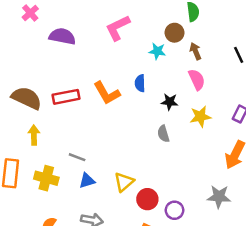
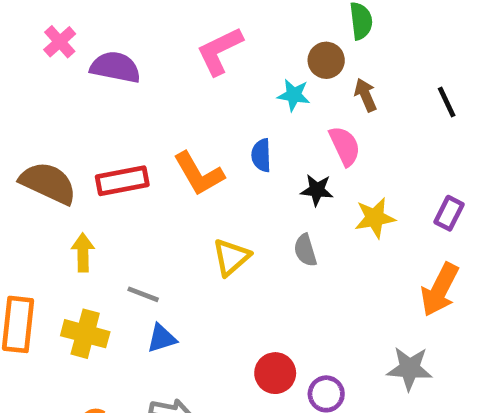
pink cross: (30, 13) -> (60, 42), moved
pink semicircle: (197, 80) -> (345, 146), moved
yellow arrow: (34, 135) -> (83, 253), moved
yellow triangle: (124, 182) -> (231, 257), moved

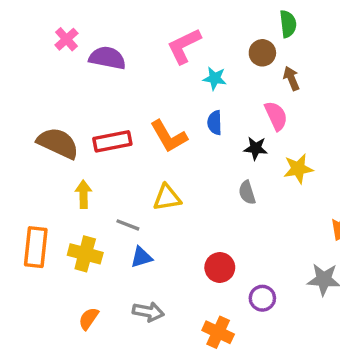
cyan star: (294, 95) -> (215, 78), moved
yellow triangle: (231, 257) -> (167, 198), moved, turned 32
red circle: (275, 373) -> (220, 267), moved

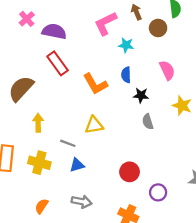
brown arrow: (291, 78) -> (136, 12), moved
red rectangle: (112, 141) -> (58, 63), moved, turned 65
brown semicircle: (58, 143) -> (21, 89), turned -72
black star: (256, 148) -> (141, 95), moved
yellow star: (298, 169) -> (182, 106), turned 30

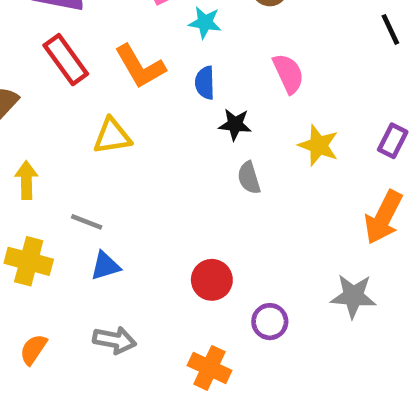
orange L-shape: (95, 84) -> (140, 67), moved
yellow triangle: (94, 125) -> (112, 136), moved

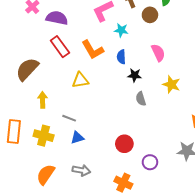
orange semicircle: (33, 349) -> (46, 174), size x1.5

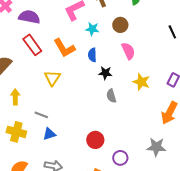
brown circle: (150, 15) -> (120, 25), moved
yellow triangle: (80, 80) -> (52, 78), turned -48

